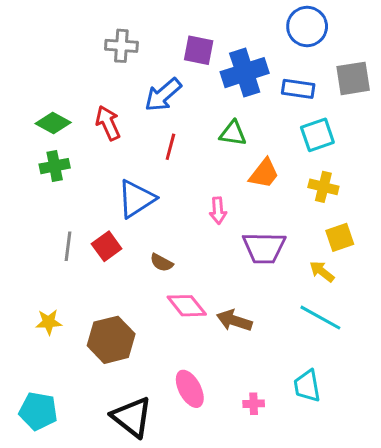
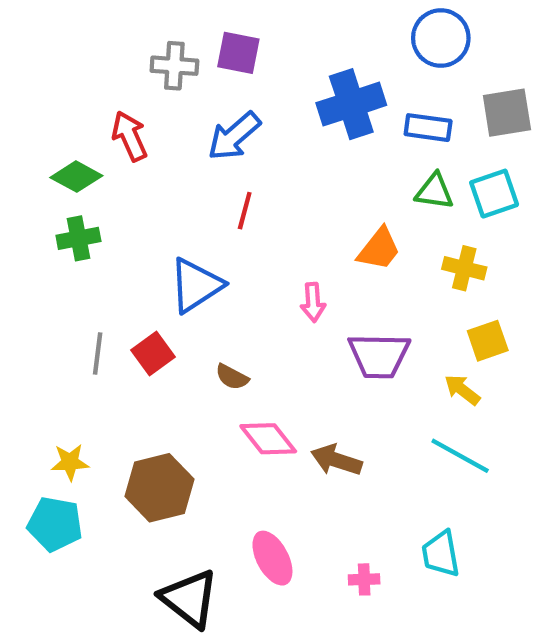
purple square: (199, 50) -> (238, 53), moved
red arrow: (108, 123) -> (130, 136), moved
green triangle: (233, 133) -> (434, 191), moved
cyan square: (317, 135) -> (494, 194), moved
cyan pentagon: (38, 411) -> (55, 524), moved

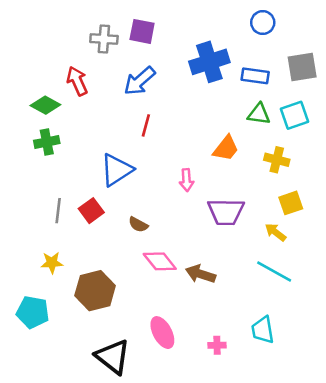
blue circle: (441, 38) -> (263, 23), size x0.7
yellow star: (70, 462) -> (52, 263), moved

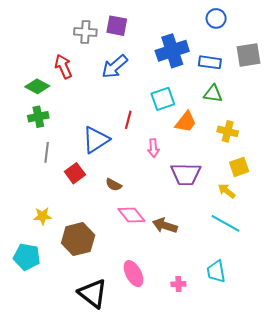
cyan square: (295, 115) -> (163, 99), moved
red line: (146, 125) -> (128, 120), moved
gray line: (58, 211) -> (47, 152), moved

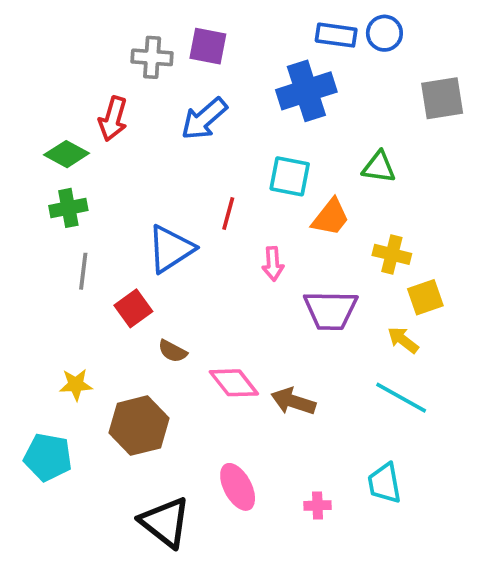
blue rectangle: (210, 62) -> (336, 35), moved
red arrow: (63, 67) -> (113, 119), turned -140
cyan square: (163, 99) -> (290, 176), turned 30
yellow cross: (228, 131) -> (392, 254), moved
brown semicircle: (114, 185) -> (172, 351), moved

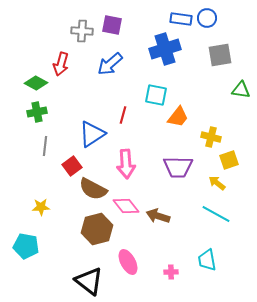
gray square: (442, 98) -> (220, 55), moved
green triangle: (379, 167) -> (241, 90), moved
pink arrow: (273, 264) -> (126, 164), moved, size x1.6
brown semicircle: (172, 351) -> (93, 189), size x1.8
brown hexagon: (139, 426) -> (97, 229), moved

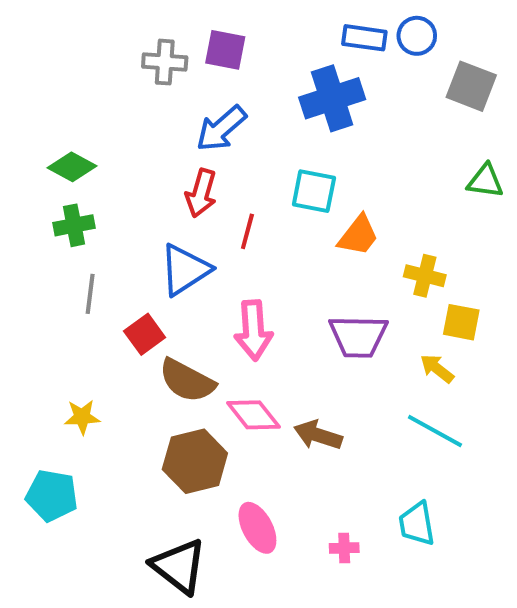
gray square: (220, 55) -> (471, 86), moved, turned 30
red arrow: (61, 64) -> (201, 193), moved
yellow square: (229, 160) -> (461, 322), turned 30

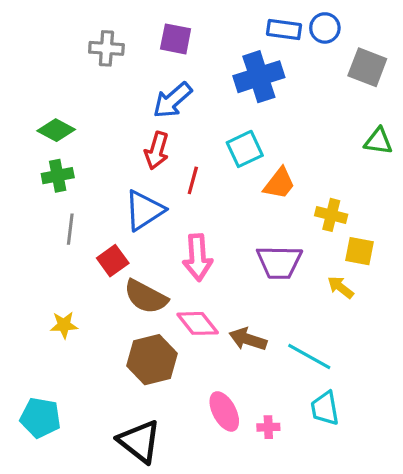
gray cross: (165, 62) -> (106, 48), moved
cyan square: (314, 191) -> (245, 149), turned -36
cyan line: (435, 431) -> (309, 356), moved
cyan pentagon: (52, 496) -> (40, 418), moved
pink ellipse: (257, 528) -> (224, 411), moved

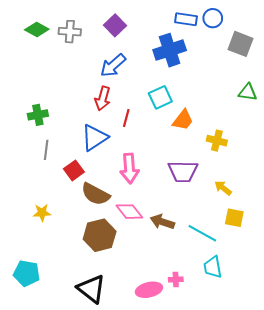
purple square: (176, 39) -> (115, 25), turned 35
green diamond: (56, 130) -> (37, 29), moved
yellow square: (359, 251) -> (234, 218), moved
pink ellipse: (224, 411) -> (149, 290), moved, turned -75

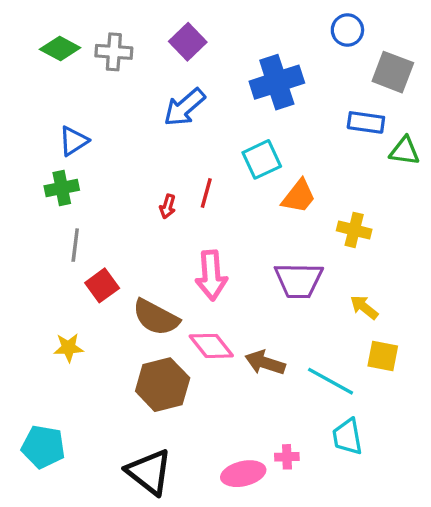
blue rectangle: (186, 19) -> (366, 122), moved
red arrow: (103, 98) -> (168, 206), moved, size x0.6
blue triangle: (94, 138) -> (74, 141), moved, size x0.7
red square: (74, 170) -> (102, 285), moved

